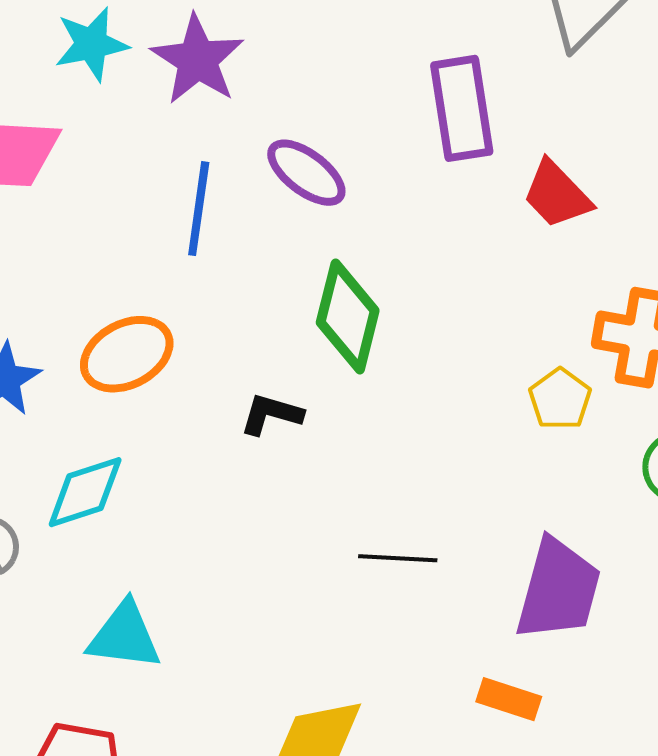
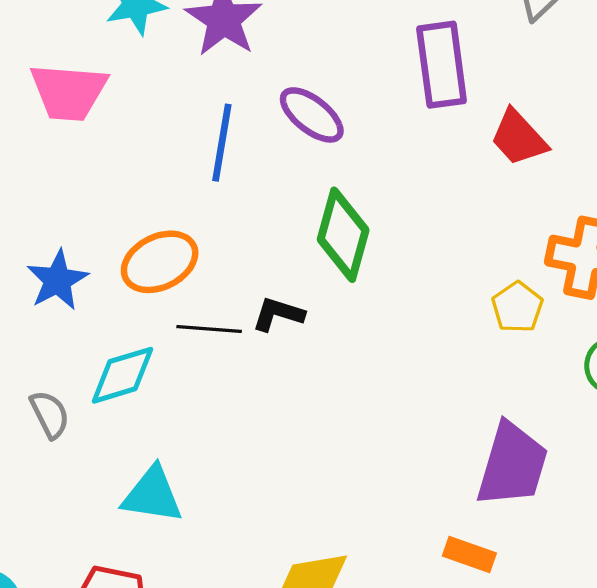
black line: (398, 558) -> (209, 329), moved

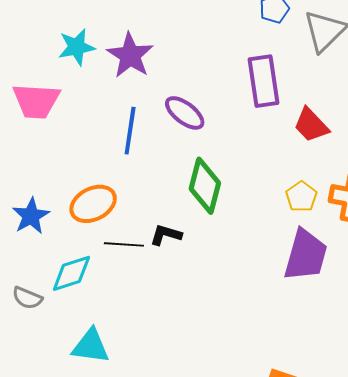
yellow pentagon: (517, 307) -> (301, 197), moved
gray semicircle: (50, 414) -> (27, 298), turned 140
purple trapezoid: (512, 465) -> (306, 255), moved

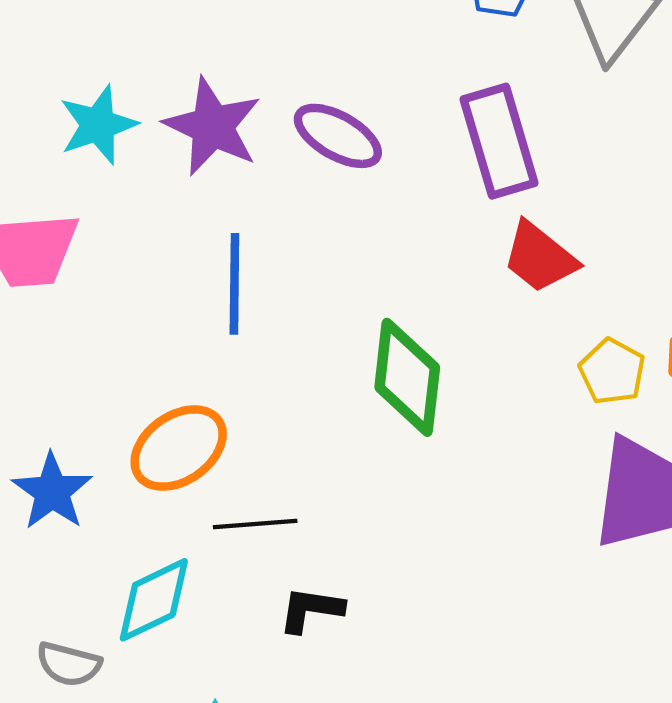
purple ellipse: (185, 113) -> (338, 136), moved
red trapezoid: (311, 125) -> (540, 257), moved
black L-shape: (166, 235) -> (311, 609), moved

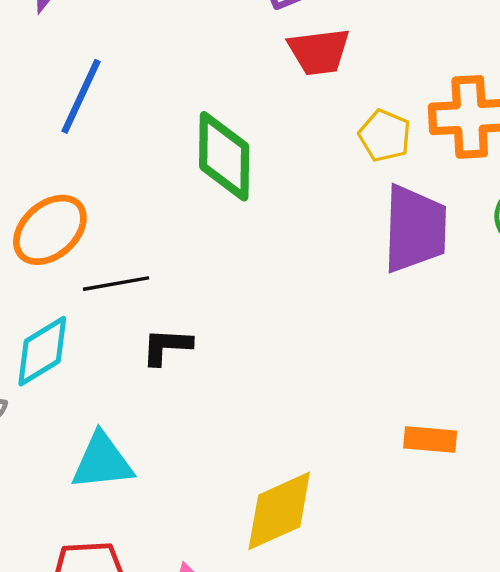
red trapezoid: (540, 257) -> (319, 52), turned -40
blue line: (234, 284) -> (81, 96), turned 30

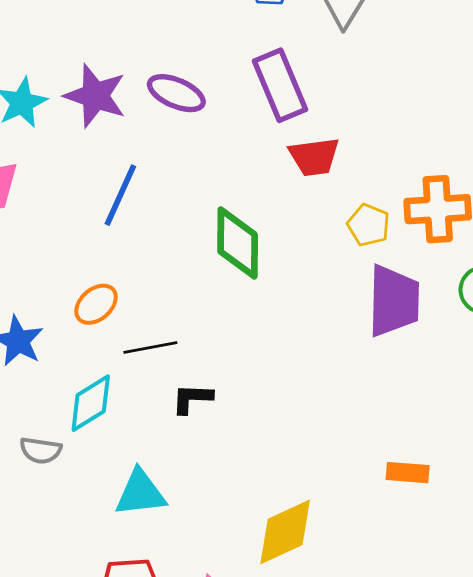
orange ellipse: (50, 230) -> (96, 304), size x0.7

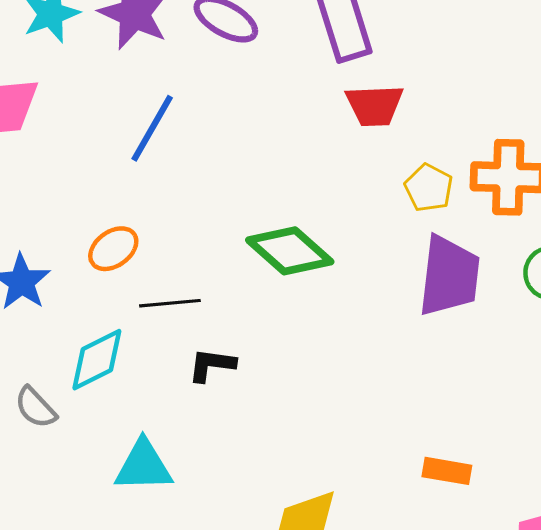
green diamond: (238, 243) -> (290, 251), moved, turned -54
gray semicircle: (41, 450) -> (36, 408), turned 33

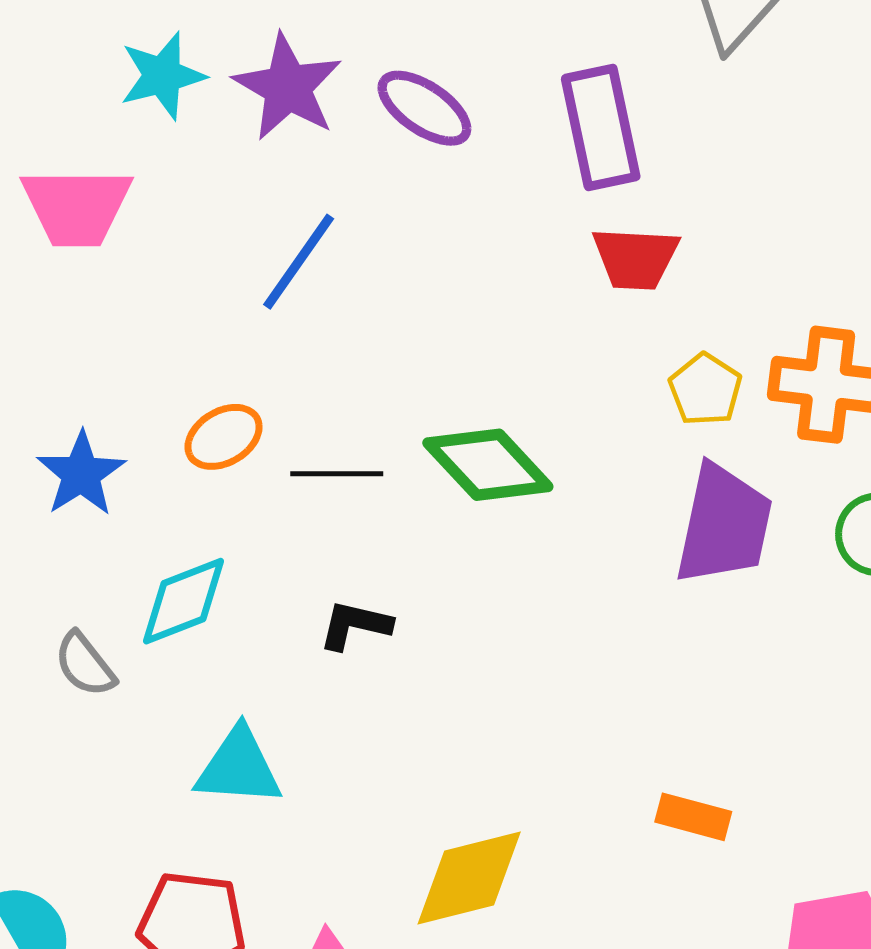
black line: (170, 303) -> (337, 474), moved

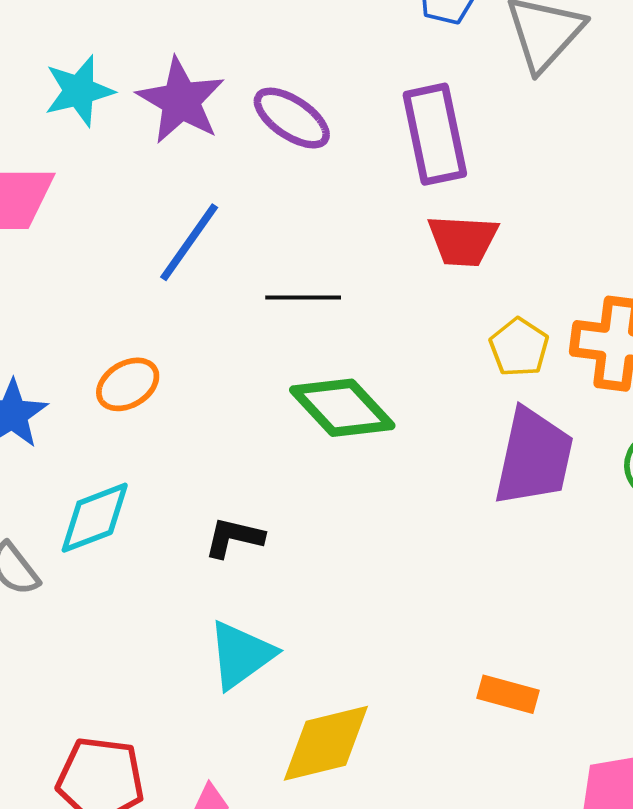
black line: (337, 474) -> (303, 298), moved
cyan triangle: (239, 767) -> (241, 655), moved, turned -40

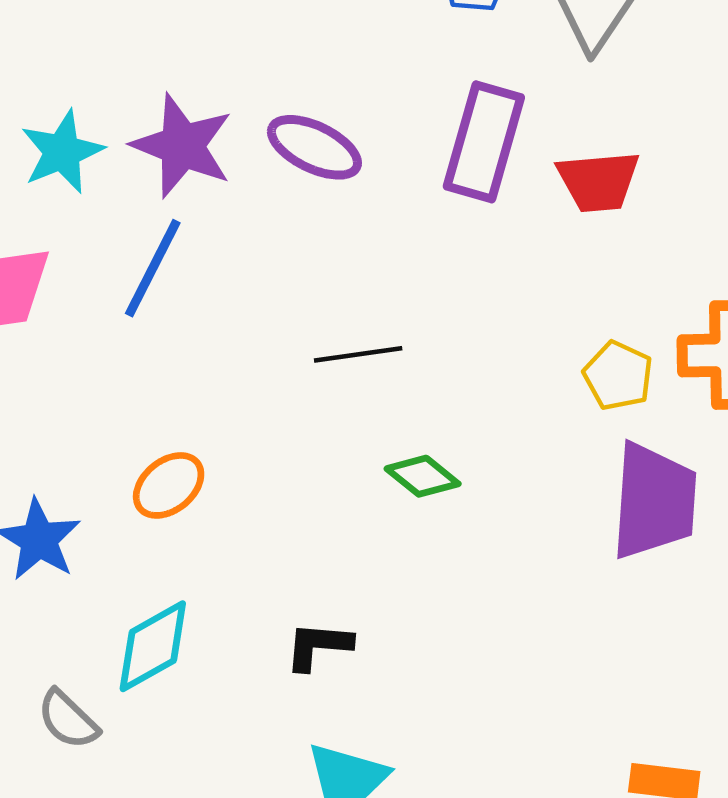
purple rectangle: (435, 134) -> (484, 142), turned 36
red trapezoid: (463, 240) -> (598, 181), moved
blue line: (189, 242) -> (153, 268), moved
green diamond: (342, 408) -> (423, 476), size x0.6

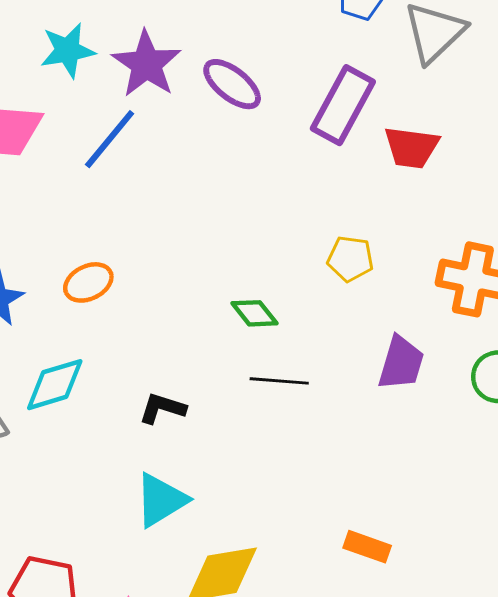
black line: (358, 354) -> (279, 381), moved
yellow pentagon: (618, 376) -> (350, 259), moved, turned -30
purple trapezoid: (654, 501) -> (401, 363), size x0.7

